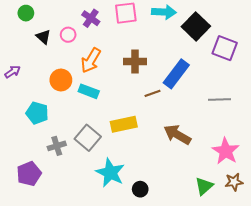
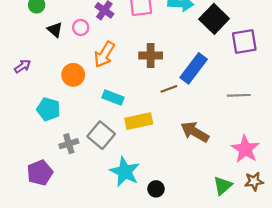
purple square: (225, 48) -> (244, 41), turned -30
cyan rectangle: (89, 91) -> (113, 97), moved

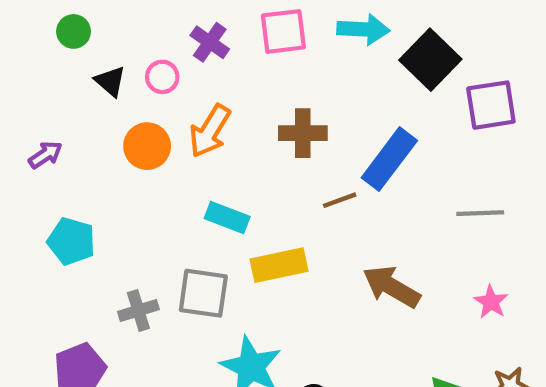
orange circle: (73, 75) -> (147, 146), moved
cyan pentagon: (48, 109) -> (71, 241), moved
gray square: (101, 135) -> (203, 293), turned -32
pink star: (245, 149) -> (491, 302), moved, size x0.6

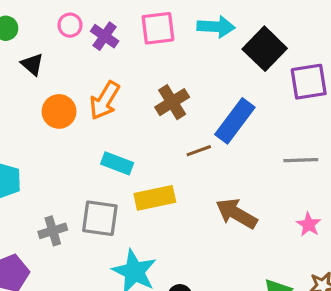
pink circle: (162, 77) -> (70, 25), moved
brown cross: (303, 133) -> (172, 102), turned -32

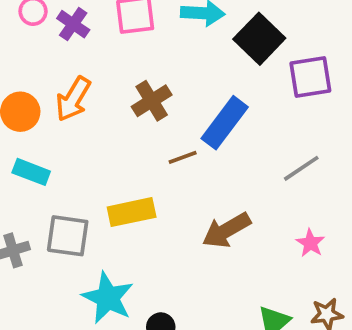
gray line: (301, 160) -> (301, 168), turned -32
cyan rectangle: (117, 163) -> (31, 172), moved
brown arrow: (236, 214) -> (226, 230), turned -60

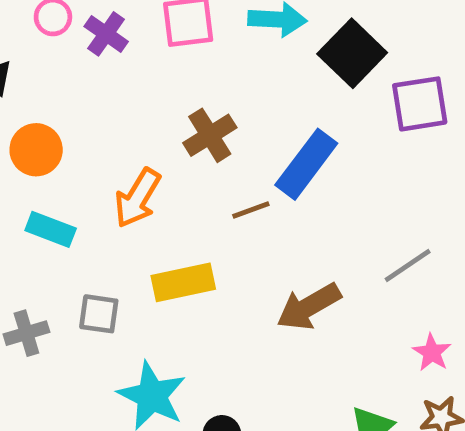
orange arrow: (73, 99) -> (137, 198), moved
gray line: (301, 168) -> (408, 266), moved
gray square: (68, 236) -> (99, 314), size x0.7
pink star: (310, 243) -> (432, 352), moved

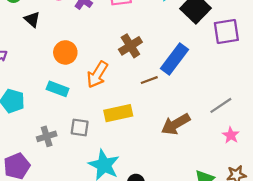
orange circle: (36, 150) -> (65, 52), moved
pink star: (432, 352) -> (231, 135), moved

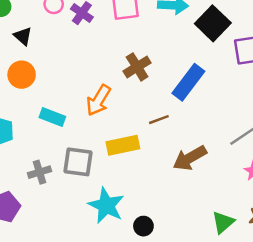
orange circle: (65, 52) -> (22, 75), moved
brown line: (149, 80) -> (159, 120), moved
gray square: (80, 127) -> (78, 162), size x1.4

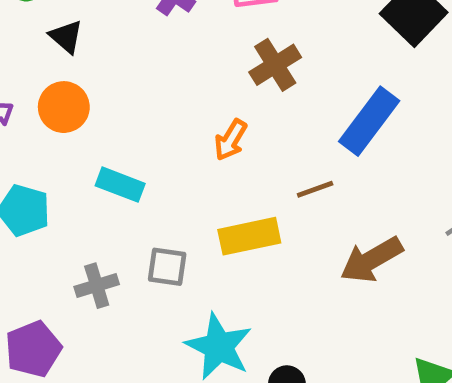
brown cross: (137, 67) -> (275, 65), moved
orange arrow: (99, 100) -> (231, 140), moved, size x0.7
gray square: (78, 162) -> (167, 267), size x0.7

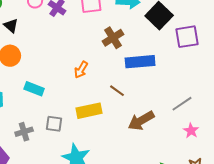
brown cross: (275, 65) -> (113, 38), moved
blue rectangle: (369, 121) -> (140, 62), turned 48
brown line: (315, 189) -> (117, 91), turned 56

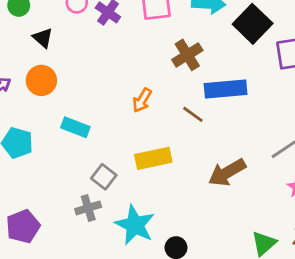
brown line: (117, 91) -> (193, 114), moved
gray square: (54, 124) -> (104, 177), turned 30
gray cross: (24, 132) -> (88, 208), moved

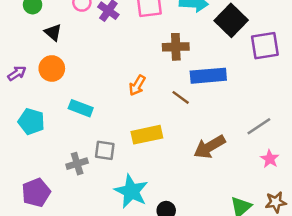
brown cross: (187, 55) -> (176, 47), turned 30
gray square: (104, 177) -> (105, 150), turned -30
gray cross: (88, 208) -> (77, 164), moved

